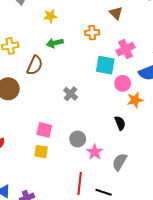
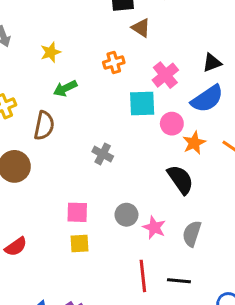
black semicircle: (120, 123) -> (180, 180), size x1.5

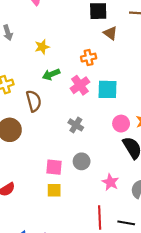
pink cross: (165, 75) -> (80, 85), moved
pink circle: (172, 124) -> (121, 124), moved
brown semicircle: (44, 126) -> (34, 101), turned -30
gray circle: (126, 215) -> (82, 161), moved

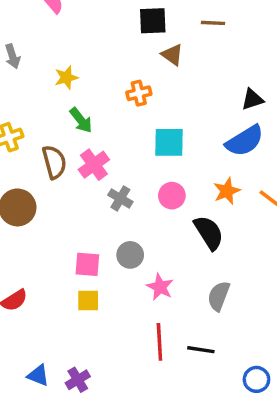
green arrow: (51, 74) -> (81, 120), turned -105
pink cross: (80, 85) -> (94, 165), moved
pink circle: (121, 124) -> (172, 196), moved
pink star: (110, 182) -> (160, 287), moved

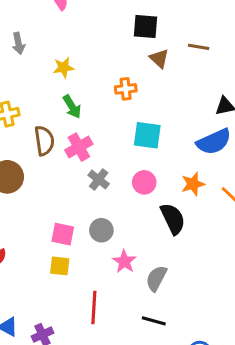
brown line: (213, 23) -> (199, 47), moved
gray semicircle: (219, 296) -> (156, 278), moved
red line: (159, 342) -> (94, 307), moved

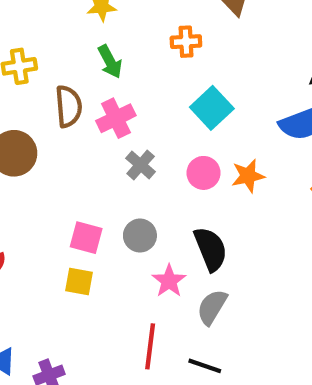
cyan square: (147, 135) -> (212, 108), turned 36
orange star: (193, 184) -> (248, 176), moved
black semicircle: (173, 219) -> (211, 249), moved
red line: (94, 307) -> (150, 346), moved

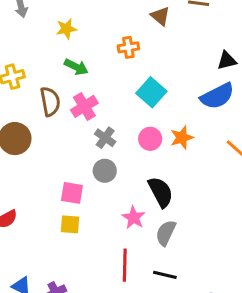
green arrow: (110, 62) -> (76, 67), turned -30
gray circle: (140, 236) -> (105, 171), moved

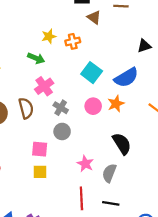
yellow star: (66, 29) -> (49, 36), moved
blue semicircle: (217, 96) -> (126, 78), moved
brown semicircle: (50, 101) -> (26, 108), moved
black semicircle: (161, 192) -> (122, 144), moved

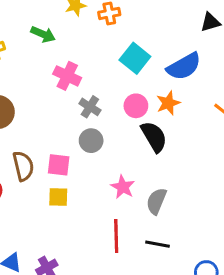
green arrow: (36, 58) -> (43, 34), moved
pink cross: (44, 86) -> (67, 76), turned -30
brown semicircle: (26, 108) -> (23, 166), moved
black semicircle: (122, 144) -> (154, 137), moved

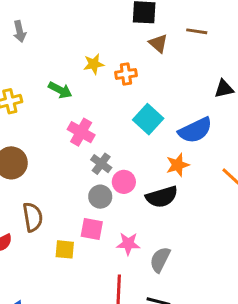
pink circle: (136, 106) -> (124, 182), moved
black semicircle: (154, 137) -> (162, 197), turned 100
pink square: (59, 165) -> (92, 229), moved
pink star: (123, 187) -> (128, 244), turned -30

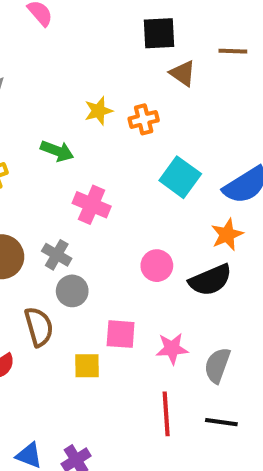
gray cross: (101, 164) -> (57, 255), moved
gray circle: (100, 197) -> (72, 291), moved

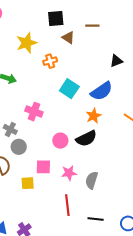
yellow star: (98, 111) -> (27, 43), moved, size x1.5
pink cross: (92, 205) -> (34, 112), moved
pink circle: (157, 266) -> (60, 141), moved
black line: (221, 422) -> (96, 219), moved

